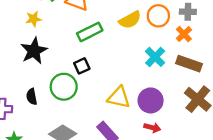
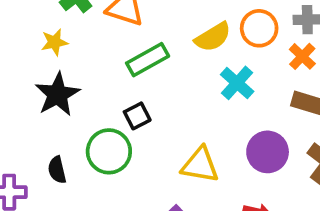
cyan cross: (155, 57) -> (237, 83), moved
purple circle: (151, 100) -> (268, 152), moved

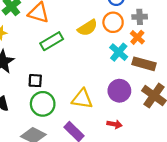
cyan cross: (237, 83) -> (119, 52), moved
black square: (137, 116) -> (35, 81), moved, turned 32
green circle: (109, 151) -> (43, 104), moved

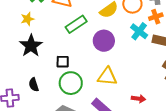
orange cross: (137, 37) -> (156, 17), turned 32
purple circle: (119, 91) -> (104, 41), moved

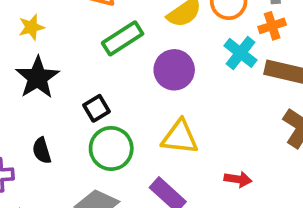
black square: (63, 62) -> (96, 108), turned -32

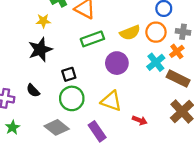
orange cross: (272, 26) -> (177, 51), turned -32
black semicircle: (42, 151) -> (33, 91), turned -40
red arrow: (238, 179) -> (140, 120), moved

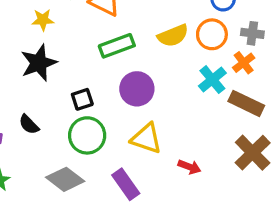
purple circle: (117, 63) -> (137, 89), moved

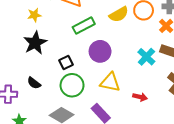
cyan cross: (212, 80) -> (146, 57), moved

